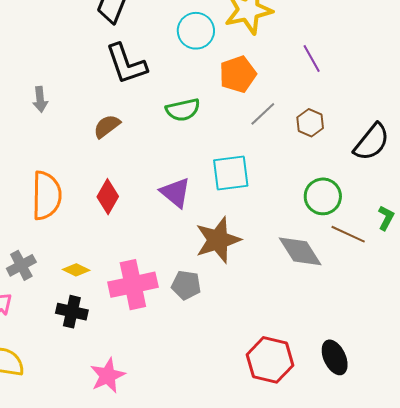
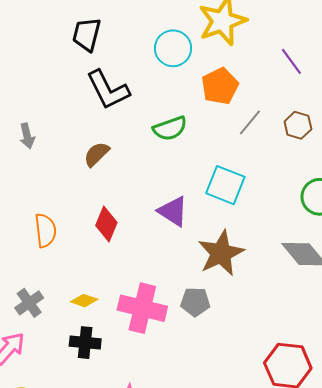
cyan square: (231, 173) -> (225, 185), turned 36
orange semicircle: (46, 195) -> (45, 230), size x0.7
pink cross: (133, 285) -> (142, 308), turned 33

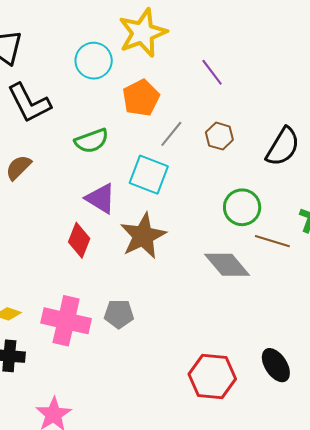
cyan square: (225, 185) -> (149, 175), moved
purple triangle: (173, 211) -> (101, 198), moved
red diamond: (106, 224) -> (79, 240), moved
brown star: (221, 253) -> (143, 236), moved

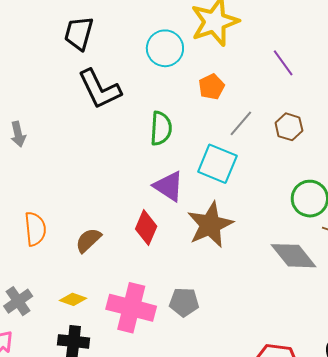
orange pentagon: (141, 98) -> (211, 87), size x0.7
green semicircle: (92, 141) -> (161, 128), turned -68
brown semicircle: (18, 167) -> (88, 240), moved

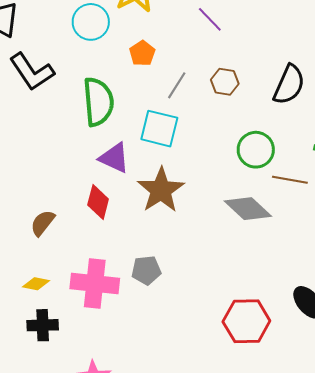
green semicircle: (161, 128) -> (98, 102), size x1.4

